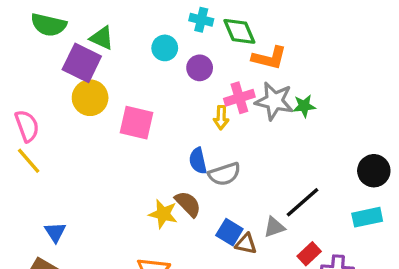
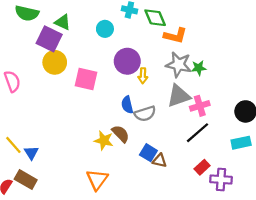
purple circle: (200, 68) -> (127, 61), moved, size x1.5
pink cross: (239, 98) -> (200, 106), moved
yellow line: (29, 161) -> (13, 145), moved
gray triangle: (274, 227) -> (179, 96), moved, size x1.6

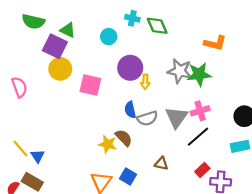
orange L-shape: (175, 36) -> (215, 43), moved
green star: (199, 68) -> (199, 74), size x1.6
gray triangle: (179, 96) -> (176, 117), moved, turned -35
blue square: (148, 153) -> (128, 176), moved

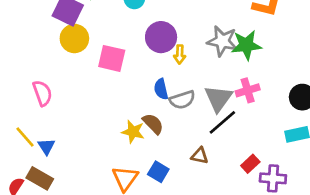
pink semicircle: (19, 87) -> (42, 93), moved
black line: (198, 137) -> (222, 122), moved

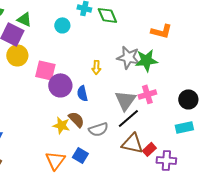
purple circle: (161, 37) -> (60, 85), moved
gray semicircle: (182, 100) -> (98, 129), moved
brown triangle: (200, 156) -> (132, 143), moved, size x1.6

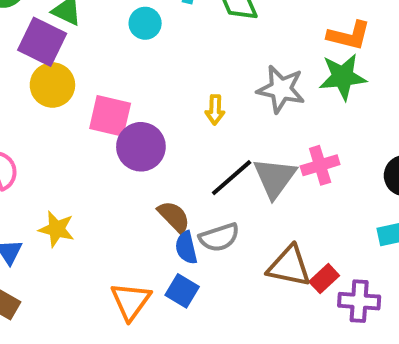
green star: (146, 60) -> (343, 77), moved
blue semicircle: (82, 93) -> (186, 248), moved
black line: (128, 118) -> (232, 178), moved
yellow star: (61, 125) -> (57, 229), moved

